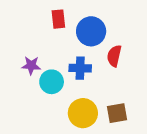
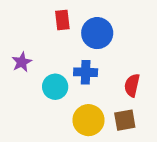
red semicircle: (114, 56) -> (132, 85), moved
purple star: (31, 65) -> (22, 62), moved, turned -30

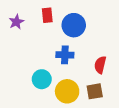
purple star: (22, 62) -> (16, 22), moved
cyan circle: (55, 87) -> (42, 79), moved

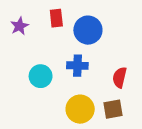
cyan circle: (42, 79) -> (41, 76), moved

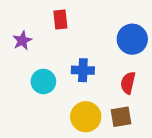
purple star: (19, 26) -> (22, 41), moved
blue circle: (88, 30) -> (132, 39), moved

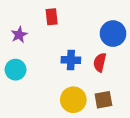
cyan circle: (43, 81) -> (16, 70), moved
red semicircle: (128, 83) -> (100, 62), moved

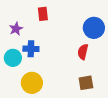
blue cross: (71, 60) -> (31, 49), moved
yellow circle: (73, 100) -> (32, 83), moved

